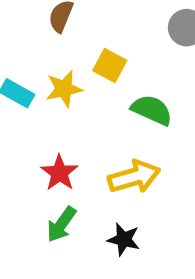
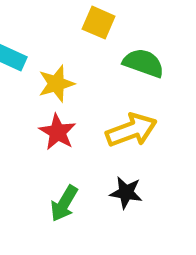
yellow star: (64, 89) -> (56, 84), moved
green arrow: (61, 224) -> (64, 203), moved

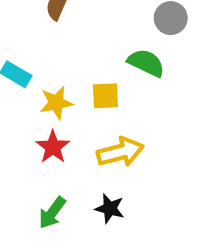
yellow square: (99, 23) -> (105, 96), moved, turned -32
green semicircle: (143, 63) -> (146, 63), moved

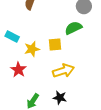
green semicircle: (146, 63) -> (73, 28), turned -48
red star: (53, 147) -> (18, 70), moved

